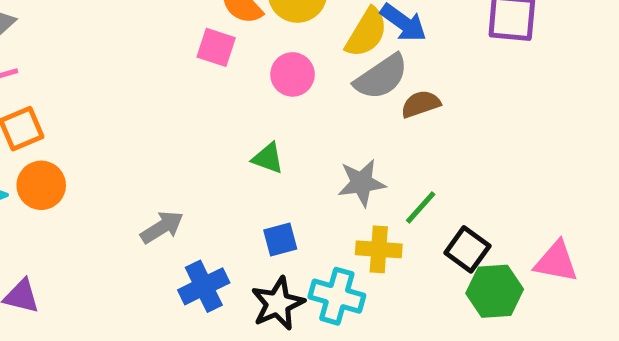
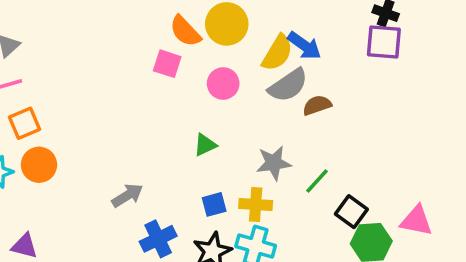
green triangle: (268, 158) -> (205, 145), turned -45
yellow cross: (379, 249) -> (256, 204), moved

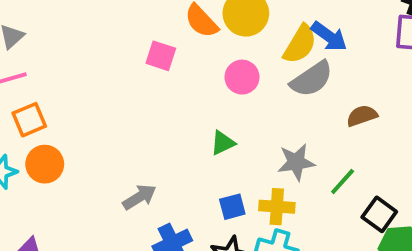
pink square: (167, 64) -> (161, 56), moved
brown semicircle: (317, 105) -> (362, 116), moved

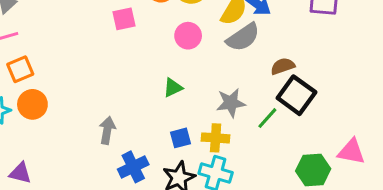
pink square: (161, 56) -> (124, 19), turned -30
gray arrow: (139, 197) -> (107, 130), turned -48
black square: (379, 214) -> (296, 95), moved, size x1.4

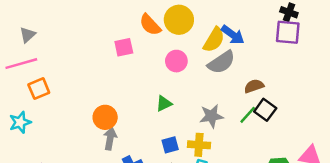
black square: (296, 95) -> (265, 110), size x0.7
orange circle: (32, 104) -> (105, 117), moved
green line: (267, 118) -> (248, 115), moved

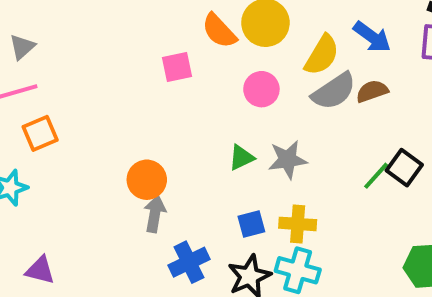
blue arrow: (233, 35) -> (372, 37), moved
brown semicircle: (254, 86) -> (372, 91), moved
gray star: (211, 116) -> (288, 160), moved

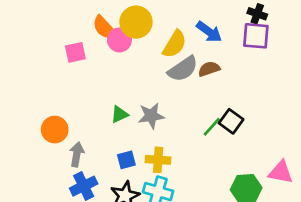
pink circle: (261, 89) -> (119, 40), moved
gray arrow: (155, 214) -> (77, 154), moved

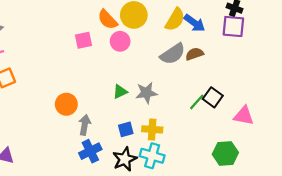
pink circle: (119, 40) -> (120, 41), moved
yellow semicircle: (175, 44) -> (175, 20), moved
pink triangle: (281, 172) -> (244, 116), moved

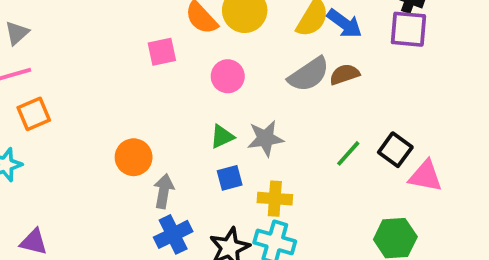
pink circle: (120, 41) -> (228, 76), moved
black square: (213, 97) -> (395, 150), moved
blue square: (126, 129) -> (230, 178), moved

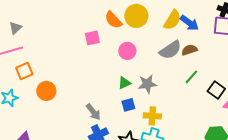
green line: (348, 153) -> (191, 77), moved
orange circle: (134, 157) -> (46, 91), moved
gray arrow: (164, 191) -> (93, 112), turned 132

